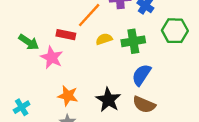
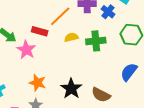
blue semicircle: (141, 75) -> (129, 72), moved

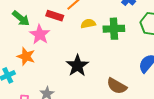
orange star: (37, 83) -> (26, 56), moved
black star: (71, 89) -> (77, 66), moved

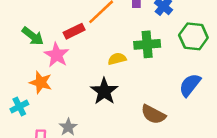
red rectangle: (55, 16) -> (74, 31), turned -42
yellow semicircle: (88, 24) -> (117, 59), moved

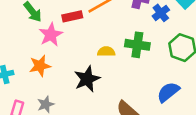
orange star: (41, 82) -> (40, 66), moved, turned 30

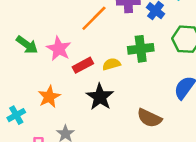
red rectangle: (72, 16) -> (83, 65), moved
pink star: (51, 35) -> (59, 49), moved

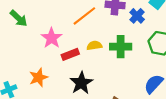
green arrow: (27, 45) -> (19, 18), moved
yellow semicircle: (111, 64) -> (94, 46), moved

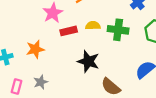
black star: (81, 83) -> (88, 61), moved, turned -30

